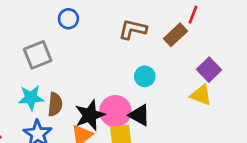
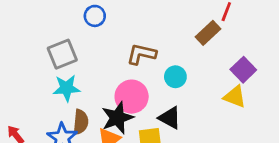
brown L-shape: (133, 29) -> (141, 54), moved
cyan star: (31, 98) -> (66, 88), moved
brown semicircle: (55, 104) -> (81, 122), moved
pink circle: (115, 111) -> (132, 97), moved

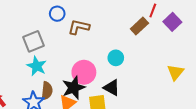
brown L-shape: (141, 54) -> (79, 27), moved
purple square: (243, 70) -> (172, 22), moved
cyan star: (66, 88) -> (37, 66), turned 30
yellow triangle: (235, 97) -> (175, 72), moved, turned 48

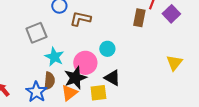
brown rectangle: (139, 26) -> (139, 18), turned -36
cyan circle: (116, 58) -> (107, 49), moved
cyan star: (37, 66) -> (54, 57), moved

